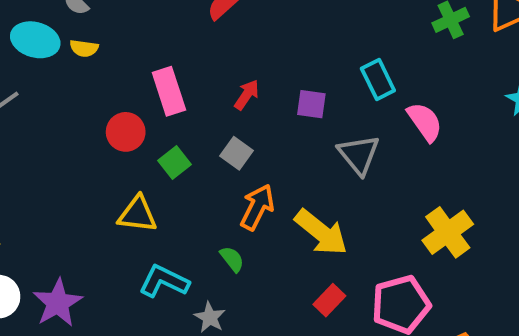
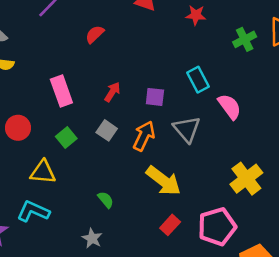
red circle: (126, 132) -> (18, 128), moved
orange arrow: (257, 207) -> (144, 136), moved
cyan L-shape: (164, 281) -> (33, 211), moved

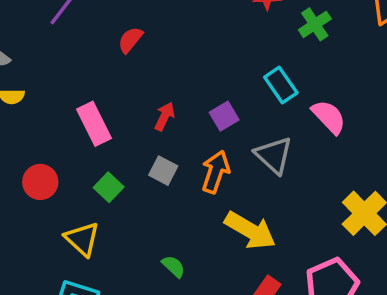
green cross: (245, 39) -> (315, 24), moved
purple square: (155, 97) -> (224, 116), turned -30
yellow triangle: (43, 172) -> (82, 239), turned 44

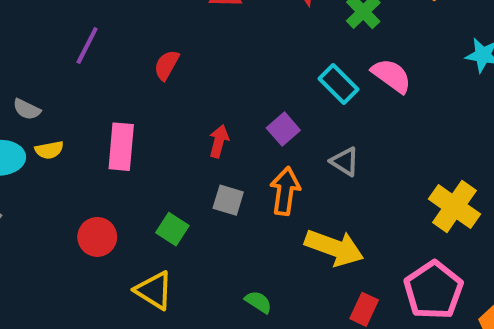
pink semicircle: (329, 117) -> (391, 76), moved
pink rectangle: (94, 124) -> (121, 147), moved, turned 42
gray triangle: (274, 155) -> (345, 162), size x0.7

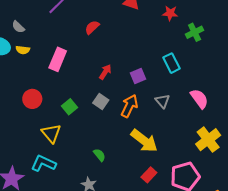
pink semicircle: (391, 76) -> (199, 99), moved

